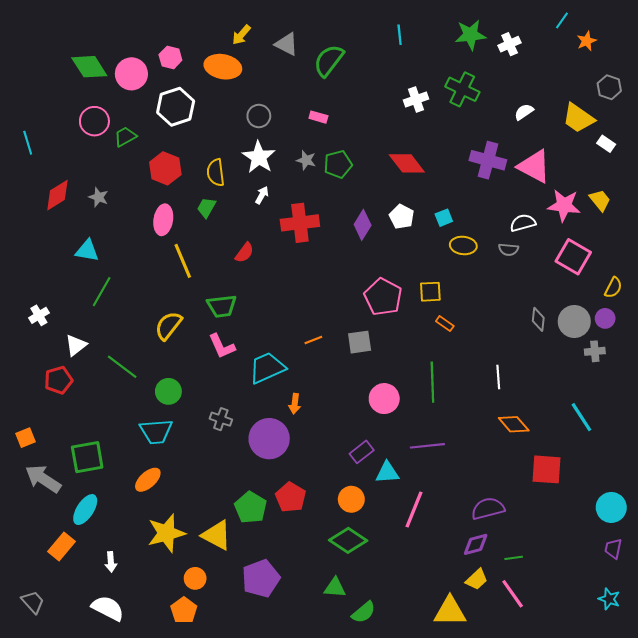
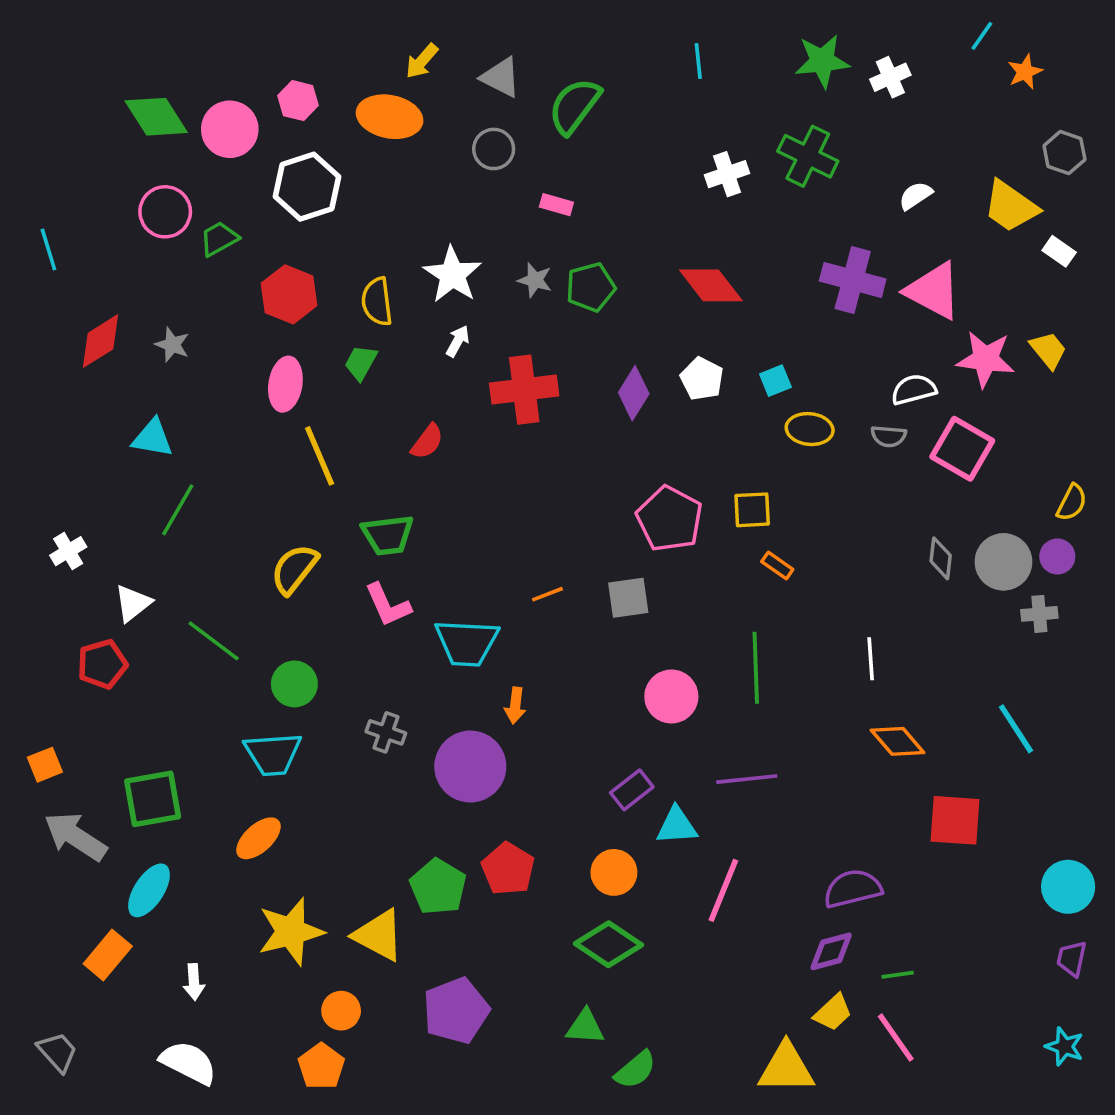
gray circle: (259, 116) -> (494, 149), moved
pink square: (573, 257) -> (962, 449), moved
cyan trapezoid: (267, 368) -> (467, 643), turned -153

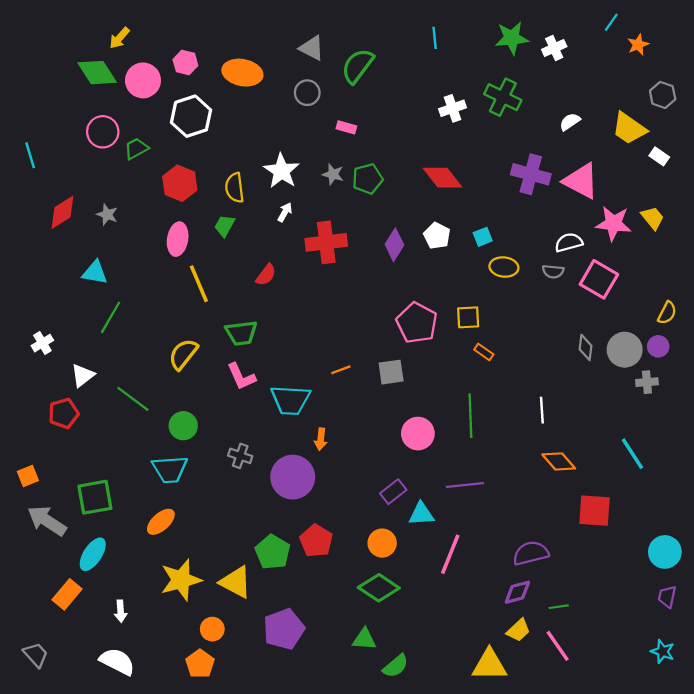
yellow arrow: (422, 61) -> (120, 38), moved

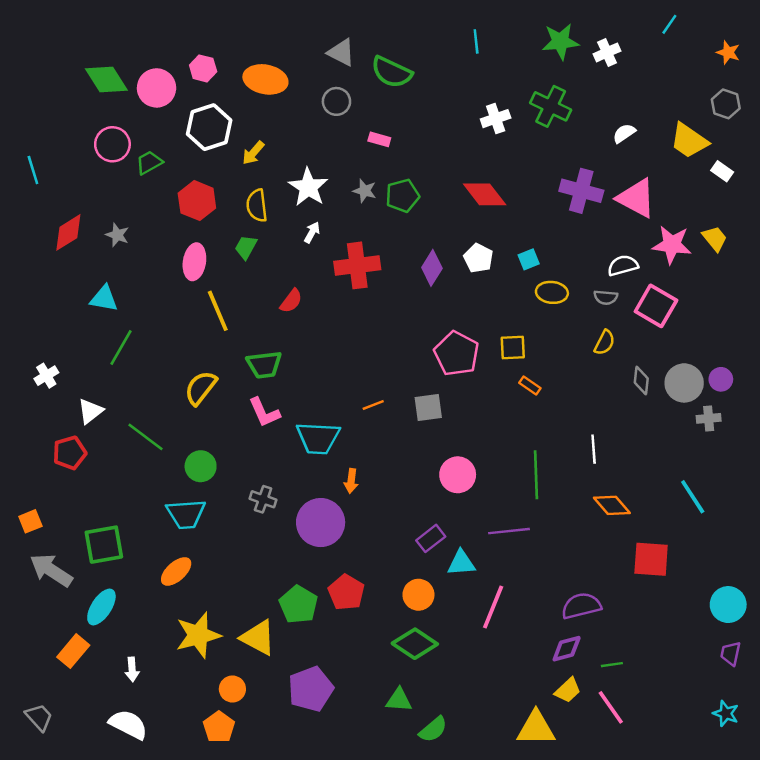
yellow arrow: (120, 38) -> (253, 153), moved
orange star: (638, 45) -> (728, 52), moved, turned -30
green semicircle: (358, 66) -> (392, 72), turned -102
yellow semicircle: (667, 313) -> (605, 343), moved
green line: (470, 416) -> (536, 475), moved

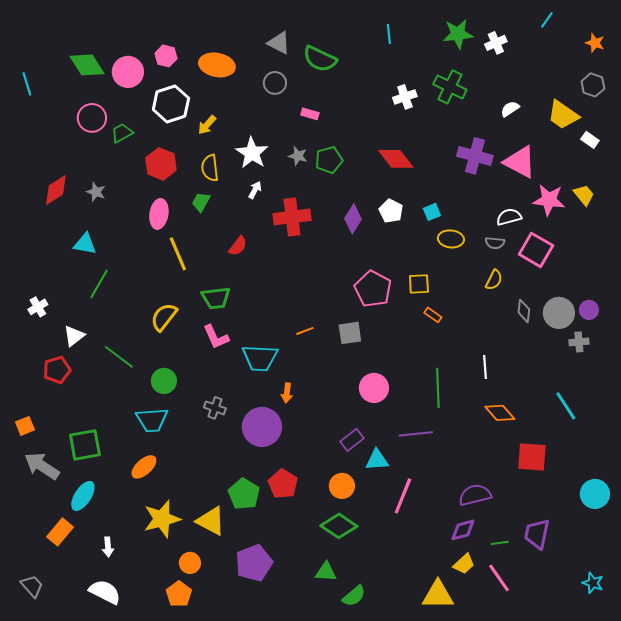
cyan line: (33, 170) -> (27, 84), moved
purple trapezoid: (731, 654) -> (537, 534), moved, size x1.5

